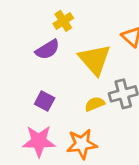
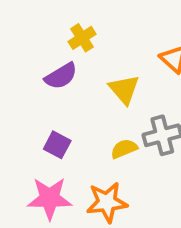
yellow triangle: (95, 60) -> (124, 89), size x0.7

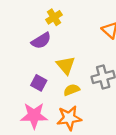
yellow triangle: (124, 89) -> (66, 65), moved
yellow semicircle: (124, 149) -> (72, 90), moved

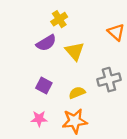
yellow triangle: (66, 65) -> (75, 51), moved
pink star: (34, 116) -> (39, 119), size x0.6

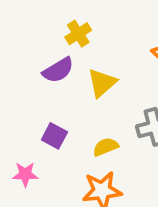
yellow triangle: (75, 51) -> (102, 83), turned 30
pink star: (39, 119) -> (25, 174), moved

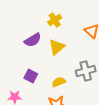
yellow cross: (78, 34) -> (55, 20), moved

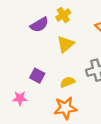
purple semicircle: (33, 40) -> (39, 25), moved

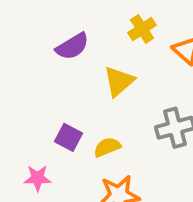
yellow cross: (63, 15) -> (142, 29), moved
yellow semicircle: (68, 82) -> (107, 147), moved

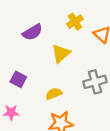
purple square: (68, 137) -> (18, 79), moved

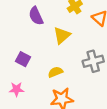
purple semicircle: (32, 32) -> (36, 16), turned 96

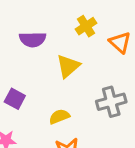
purple semicircle: (36, 16) -> (33, 39), turned -66

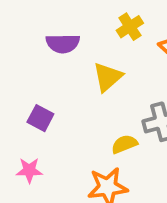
yellow semicircle: (59, 117) -> (124, 144), moved

